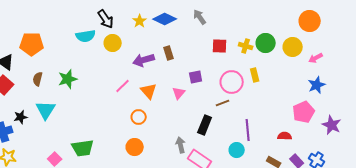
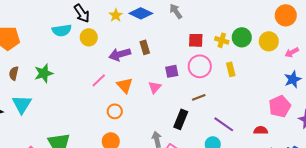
pink circle: (232, 82) -> (200, 66), moved
purple line: (248, 130) -> (224, 124), turned -50

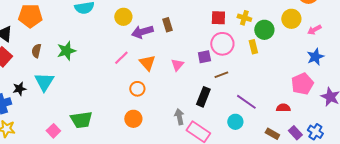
yellow circle: (89, 37) -> (123, 17), moved
green circle: (242, 37) -> (264, 30), moved
purple square: (172, 71) -> (204, 57), moved

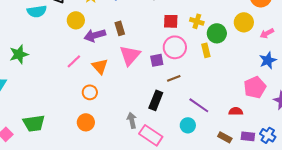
pink triangle: (177, 65) -> (130, 55), moved, size x1.6
purple rectangle: (295, 133) -> (248, 136), turned -40

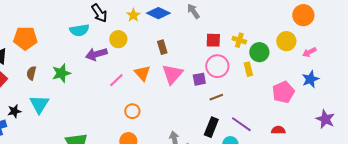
purple arrow: (95, 35) -> (96, 54), moved
orange triangle: (100, 66) -> (142, 73), moved
pink pentagon: (255, 87) -> (283, 92), moved
black rectangle: (156, 100) -> (211, 127), moved

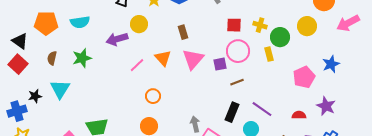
cyan semicircle: (79, 30) -> (80, 22), moved
pink arrow: (309, 52) -> (348, 23), moved, size x1.6
purple star: (325, 119) -> (326, 106), moved

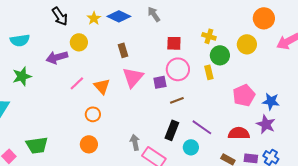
yellow cross: (260, 25) -> (209, 36), moved
orange triangle: (163, 58) -> (102, 86), moved
blue star: (331, 64) -> (271, 101), moved, turned 30
red semicircle: (299, 115) -> (239, 133), size x1.5

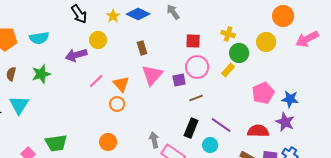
yellow rectangle: (209, 72) -> (228, 70), turned 56
orange circle: (93, 114) -> (117, 104), moved

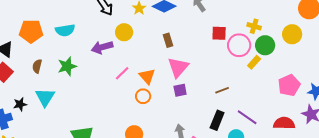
pink circle: (197, 67) -> (239, 45), moved
purple square: (179, 80) -> (180, 90), moved

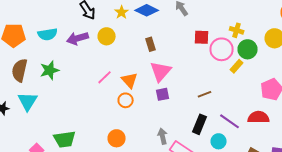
purple arrow: (102, 47) -> (78, 38), moved
brown semicircle: (37, 66) -> (20, 70), size x1.6
red semicircle: (284, 123) -> (259, 117), moved

